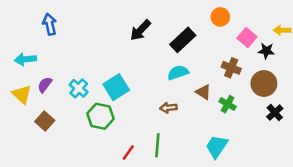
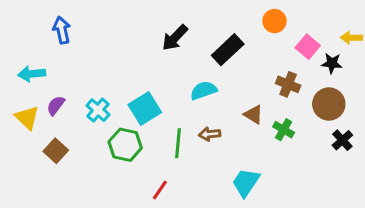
cyan semicircle: (178, 73) -> (204, 90), moved
green line: (157, 145) -> (178, 143), moved
cyan trapezoid: (217, 146) -> (246, 182), moved

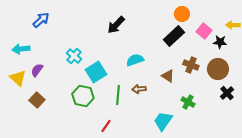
blue arrow: (62, 30) -> (41, 20), turned 60
black rectangle: (228, 50) -> (174, 36), moved
brown cross: (288, 84) -> (191, 65), moved
cyan cross: (98, 110) -> (74, 56), moved
green cross: (284, 130) -> (188, 102), moved

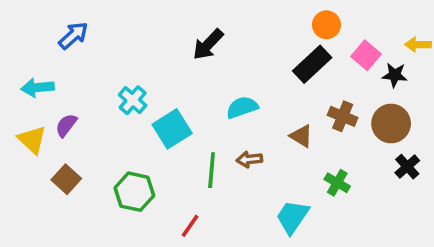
green hexagon: (83, 96) -> (134, 192), moved

